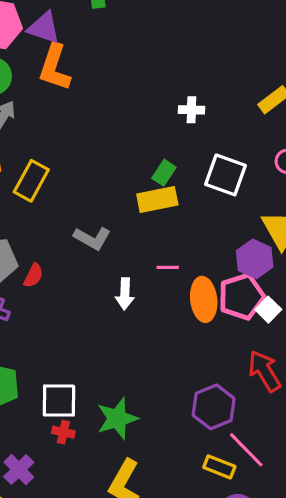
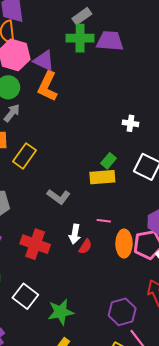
red semicircle: (33, 276) -> (85, 247), moved
white square: (59, 401) -> (25, 296), turned 30
red cross: (63, 432) -> (35, 244), moved, size x2.0

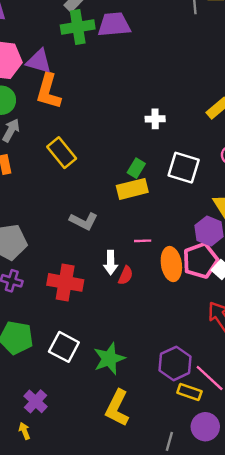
yellow rectangle: (24, 156) -> (62, 153), moved, turned -65
purple hexagon: (122, 312) -> (175, 363), moved

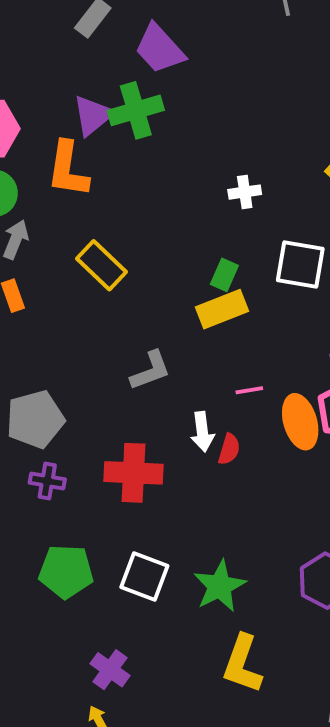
purple trapezoid: (114, 24) -> (160, 49), turned -120
green cross: (78, 27) -> (136, 110), moved
purple triangle: (39, 61) -> (93, 115), moved, turned -48
gray L-shape: (84, 221) -> (151, 371), turned -40

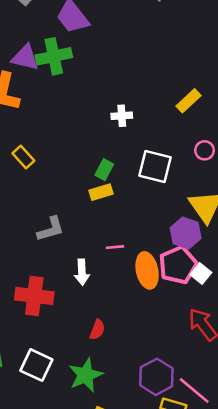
purple triangle: (93, 115) -> (25, 58), turned 48
yellow rectangle: (101, 265) -> (23, 157), size x0.7
yellow rectangle: (222, 309) -> (101, 192), size x0.7
red semicircle: (229, 449) -> (97, 330), moved

